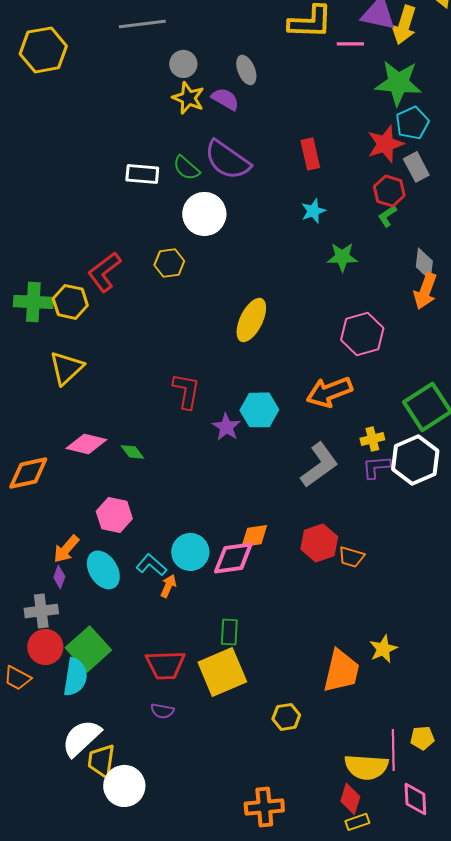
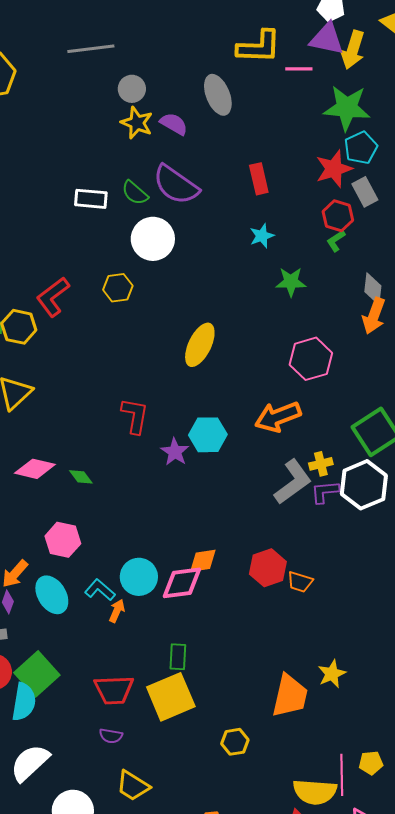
gray ellipse: (246, 70) -> (218, 95), moved, size x1.4
gray L-shape: (319, 465) -> (293, 482), moved
yellow trapezoid: (101, 761) -> (133, 786), moved, turned -66

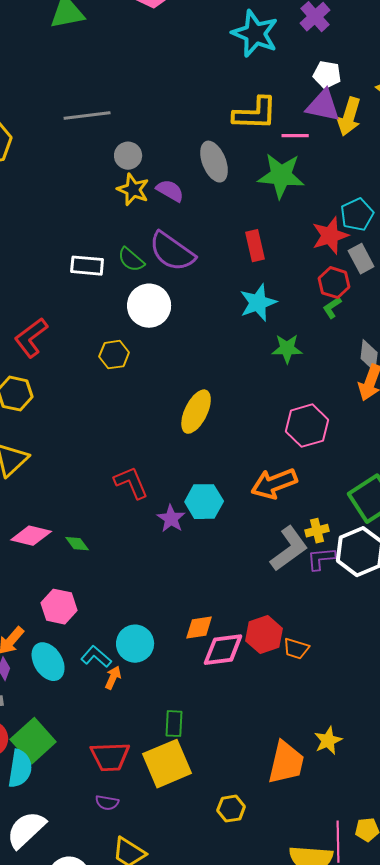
green star: (347, 108) -> (281, 176), moved
cyan star: (262, 236) -> (258, 303), size x1.5
red L-shape: (53, 297) -> (31, 338), moved
red L-shape: (135, 416) -> (131, 483), turned -33
pink diamond: (182, 583) -> (223, 650), moved

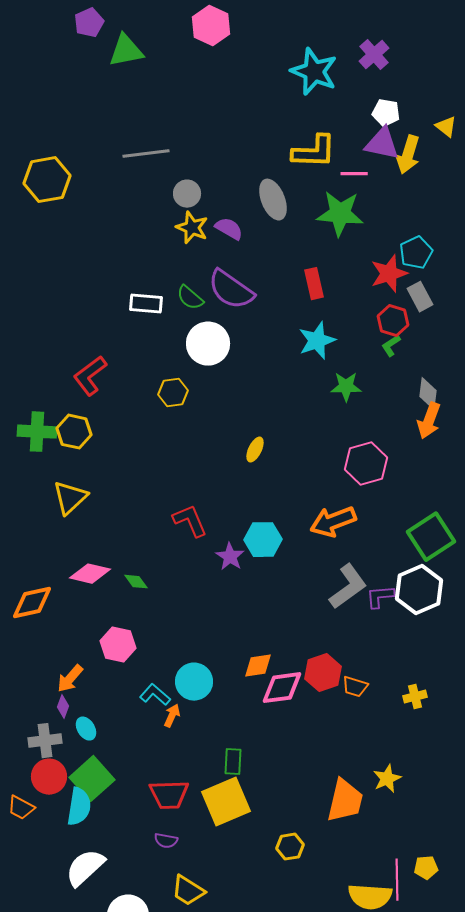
yellow ellipse: (196, 412) -> (255, 450), size x0.6
yellow cross: (317, 531) -> (415, 697), moved
cyan ellipse: (48, 662) -> (86, 729), moved, size x0.6

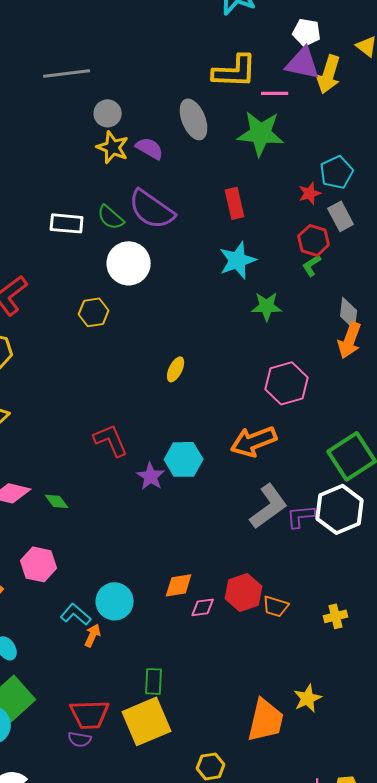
red star: (389, 274) -> (310, 193), size x0.6
pink diamond: (282, 688) -> (203, 607), size x0.6
purple semicircle: (166, 841) -> (80, 739), moved

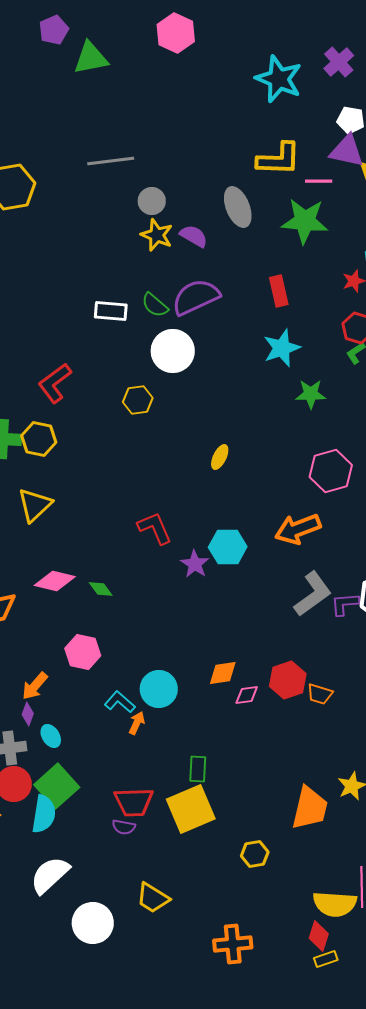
purple semicircle: (152, 209) -> (196, 297), turned 120

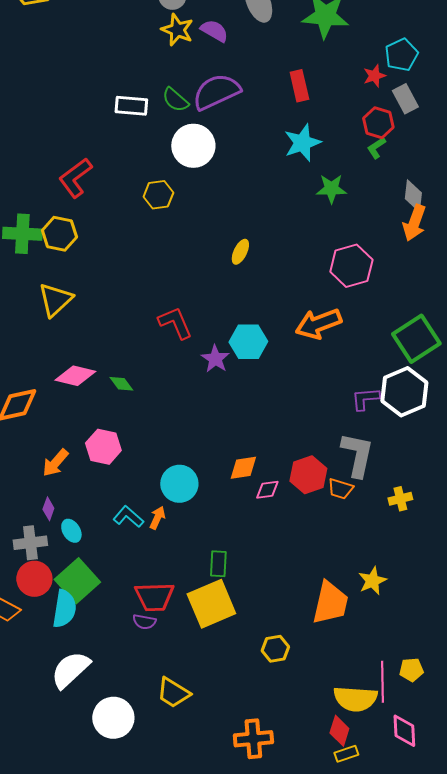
gray L-shape: (313, 594) -> (357, 455), moved, turned -42
orange arrow: (35, 686) -> (55, 463), moved
cyan L-shape: (120, 702) -> (128, 517), moved

